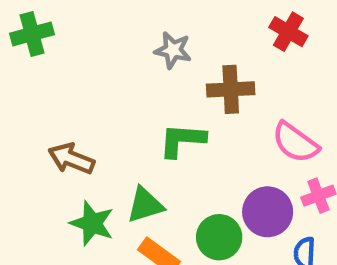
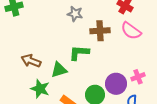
pink semicircle: (295, 143) -> (131, 31), moved
green triangle: (145, 205) -> (59, 70), moved

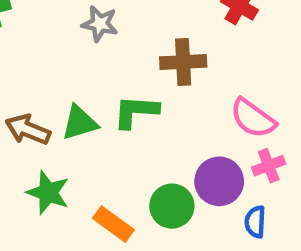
gray star: (75, 14) -> (100, 24), moved
pink semicircle: (131, 31) -> (253, 118), moved
green triangle: (59, 70) -> (80, 123), moved

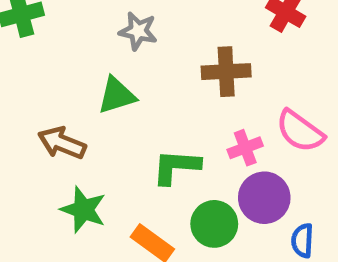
green L-shape: (136, 112) -> (176, 167), moved
green triangle: (80, 123) -> (117, 95), moved
pink cross: (269, 166) -> (245, 148), moved

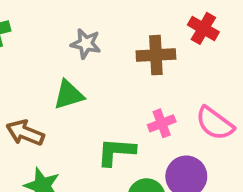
brown cross: (226, 72) -> (156, 55), moved
pink cross: (245, 148) -> (162, 123), moved

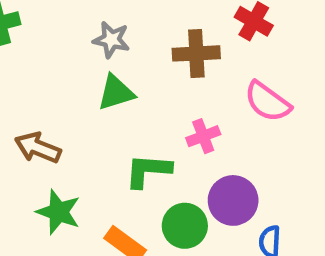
green triangle: (69, 95) -> (116, 93), moved
pink semicircle: (215, 123) -> (268, 102), moved

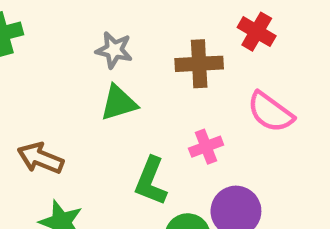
green L-shape: (148, 171) -> (151, 181), turned -72

